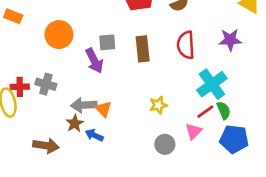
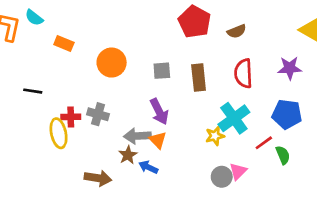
purple arrow: (94, 61) -> (159, 111), moved
cyan cross: (212, 84) -> (234, 118), moved
green semicircle: (224, 110) -> (283, 155), moved
pink triangle: (194, 131) -> (238, 171), moved
blue pentagon: (234, 139) -> (287, 114), moved

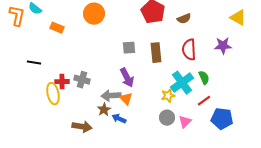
orange circle: (112, 63) -> (94, 14), moved
blue pentagon: (287, 114) -> (222, 119), moved
green semicircle: (283, 155) -> (204, 78), moved
gray circle: (222, 177) -> (167, 118), moved

